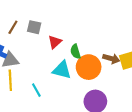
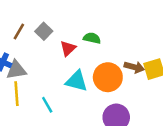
gray square: (34, 27) -> (44, 31), turned 32
green semicircle: (75, 52) -> (92, 38), moved, turned 120

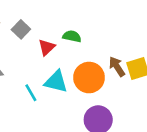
brown arrow: (134, 67) -> (117, 67), turned -138
cyan line: (47, 105) -> (31, 93), moved

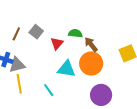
brown arrow: (117, 67) -> (91, 44), moved
cyan line: (31, 93) -> (49, 90), moved

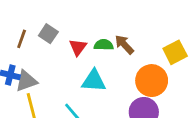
green semicircle: (75, 33) -> (104, 45), moved
orange circle: (91, 63) -> (152, 81), moved

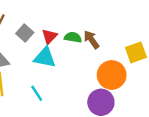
gray square: (48, 34) -> (25, 33), moved
cyan triangle: (94, 81) -> (45, 57), moved

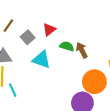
red triangle: (49, 36) -> (49, 30), moved
cyan line: (37, 93) -> (13, 90), moved

